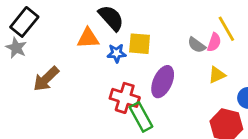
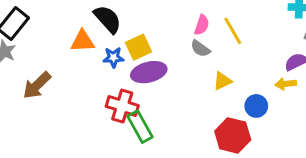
pink semicircle: (214, 42) -> (202, 25), moved
yellow square: (140, 44) -> (138, 47), turned -30
purple ellipse: (163, 82) -> (149, 72), moved, turned 52

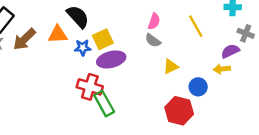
yellow line: (233, 31) -> (196, 26), moved
brown arrow: (37, 85) -> (24, 39), moved

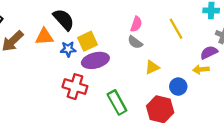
green rectangle: (104, 104) -> (117, 102), moved

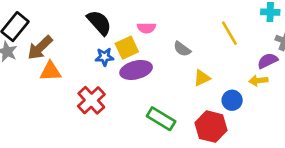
pink semicircle: (136, 24) -> (147, 28), moved, turned 70
orange triangle: (44, 37) -> (51, 71), moved
red cross: (75, 87) -> (91, 100), moved, turned 30
green rectangle: (117, 102) -> (161, 119), turned -30

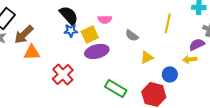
yellow line: (229, 33) -> (168, 23), turned 42
blue star: (104, 57) -> (71, 30), moved

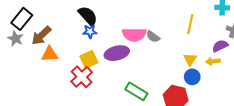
pink semicircle: (105, 19) -> (134, 34), moved, size x1.6
yellow square: (90, 34) -> (89, 59), moved
yellow triangle: (147, 57) -> (190, 59), moved, turned -32

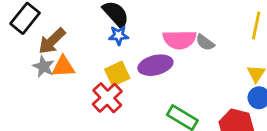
gray star: (15, 39) -> (43, 67), moved

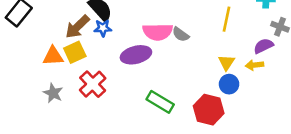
brown arrow: (52, 41) -> (77, 27), moved
gray star: (43, 67) -> (53, 93), moved
yellow square: (117, 74) -> (75, 52), moved

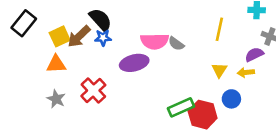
yellow square: (75, 52) -> (60, 36), moved
blue circle: (229, 84) -> (231, 99), moved
green rectangle: (160, 102) -> (181, 107), moved, turned -55

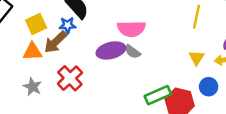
brown arrow: (79, 36) -> (55, 42), moved
blue star: (103, 38) -> (67, 25), moved
gray semicircle: (176, 44) -> (133, 52), moved

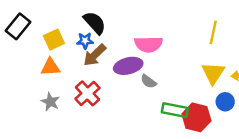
brown arrow: (55, 42) -> (95, 55), moved
gray semicircle: (133, 52) -> (149, 81), moved
yellow triangle: (197, 58) -> (213, 73), size x1.5
green rectangle: (158, 95) -> (175, 110), turned 35

